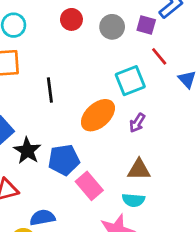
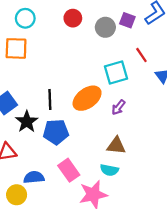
purple square: (146, 25) -> (127, 20), moved
black line: (50, 90) -> (50, 99), moved
pink rectangle: (89, 186) -> (69, 170), moved

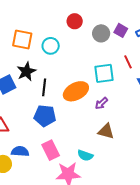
cyan circle: (25, 18) -> (51, 46), moved
black star: (27, 122) -> (26, 71), moved
brown triangle: (116, 146) -> (106, 131), moved

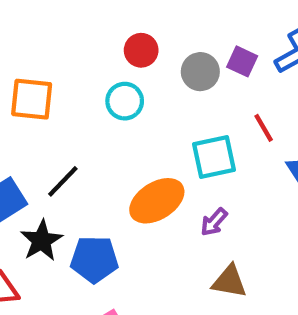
cyan circle: (51, 46) -> (125, 101), moved
black star: (26, 71) -> (42, 241), moved
black line: (44, 87) -> (63, 181), moved, turned 42

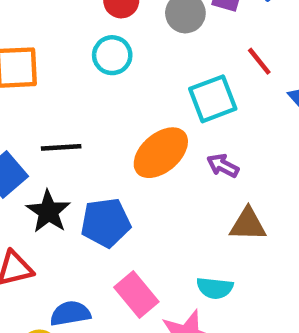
black line: (63, 181) -> (61, 147), turned 51
purple arrow: (214, 222) -> (223, 166), turned 84

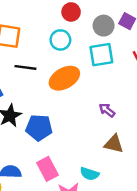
cyan square: (213, 99) -> (101, 55), moved
black line: (61, 147) -> (25, 67), moved
orange ellipse: (161, 153) -> (64, 78), moved

